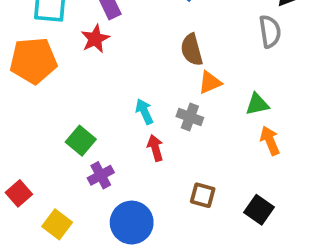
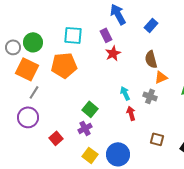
red star: (95, 39) -> (113, 53), moved
purple cross: (101, 175) -> (85, 128), moved
yellow square: (57, 224) -> (90, 155), moved

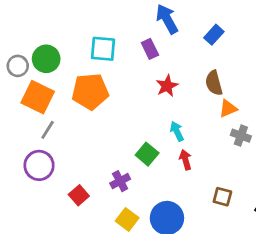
red star: (113, 53) -> (167, 86), moved
gray cross: (150, 96) -> (241, 136), moved
green square: (90, 109) -> (147, 154), moved

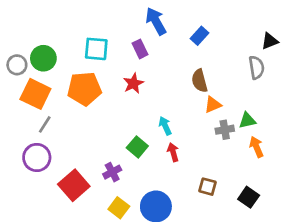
red star: (167, 86) -> (133, 83), moved
gray cross: (241, 136) -> (225, 130), turned -30
red square: (79, 195) -> (74, 185), size x1.6

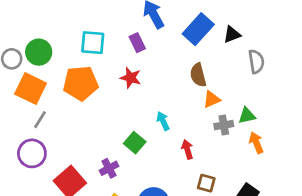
blue rectangle: (200, 36) -> (198, 29), size x1.6
black triangle: (270, 41) -> (232, 35), moved
red star: (133, 83) -> (131, 78), turned -30
red arrow: (173, 152) -> (187, 149), moved

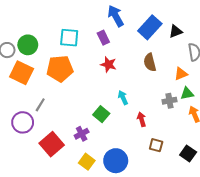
red star: (131, 78) -> (108, 64), moved
orange triangle: (212, 99) -> (181, 74), moved
gray line: (40, 120) -> (40, 105), moved

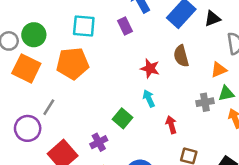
red star: (108, 64) -> (150, 68), moved

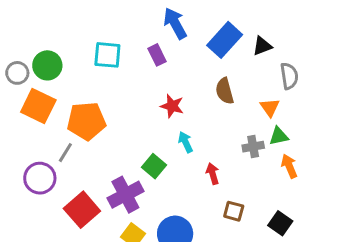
orange pentagon: (73, 63) -> (86, 121), moved
red star: (150, 68) -> (172, 106), moved
orange triangle: (219, 70) -> (270, 108), turned -42
purple cross: (99, 142) -> (125, 195), size x1.6

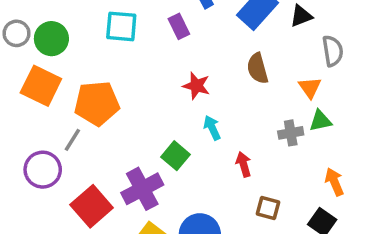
gray circle: (17, 73) -> (17, 33), moved
orange arrow: (289, 166) -> (334, 182), moved

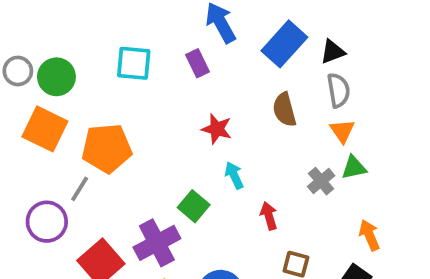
gray semicircle: (333, 51) -> (338, 90), moved
gray cross: (291, 133) -> (321, 181), turned -30

